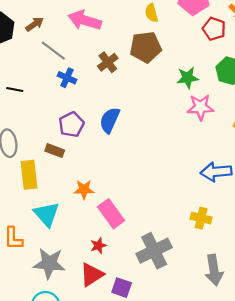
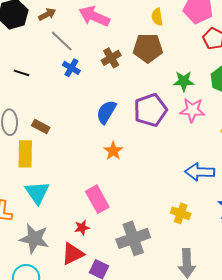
purple pentagon: (71, 124) -> (150, 110), moved, size x1.4
brown rectangle: (55, 151) -> (41, 127), moved
orange star: (84, 190) -> (113, 151), moved, turned 30

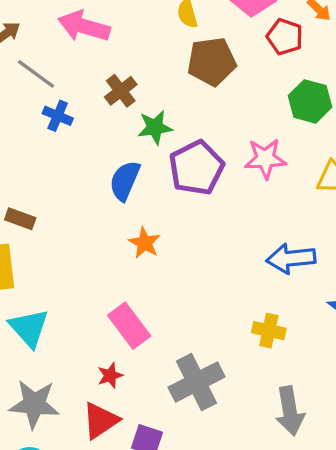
brown pentagon: (148, 48) -> (212, 62), moved
green star: (184, 81) -> (155, 127), moved

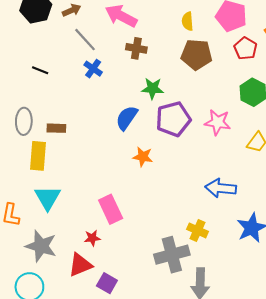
brown cross: (121, 91) -> (136, 48), moved, turned 36
brown rectangle: (20, 219) -> (56, 128), turned -30
orange star: (145, 243) -> (143, 157), moved, turned -30
gray cross: (197, 382) -> (172, 255), moved

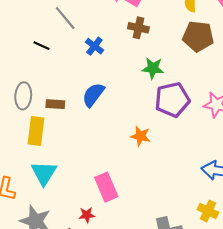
gray line: (85, 40) -> (65, 18), moved
blue semicircle: (127, 118) -> (93, 95), moved
yellow cross: (197, 230) -> (208, 211), moved

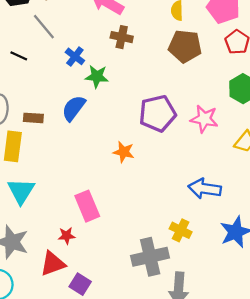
green star: (153, 68) -> (97, 76), moved
yellow cross: (208, 211) -> (181, 230), moved

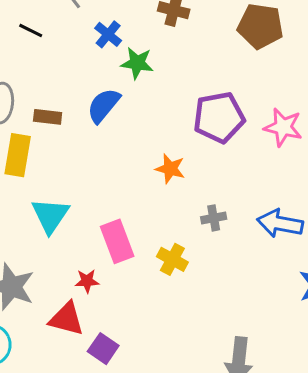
cyan triangle: (21, 191) -> (50, 215), moved
yellow cross: (181, 230) -> (172, 259), moved
gray cross: (150, 257) -> (214, 218), moved, size x0.5
red triangle: (53, 264) -> (66, 319), turned 32

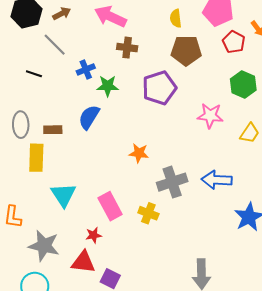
blue cross: (108, 34) -> (86, 69), turned 36
purple pentagon: (219, 117) -> (159, 88), moved
gray cross: (214, 218) -> (172, 182), size x1.8

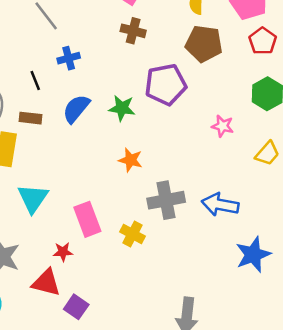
blue cross: (86, 69) -> (69, 58), moved
black line: (34, 74) -> (35, 81), moved, turned 42
green star: (108, 86) -> (122, 108), moved
pink star: (210, 116) -> (223, 126), size x0.7

